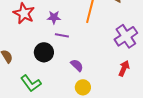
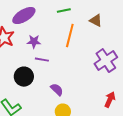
red arrow: (124, 68) -> (110, 100), moved

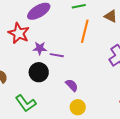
purple star: (34, 42) -> (40, 48), moved

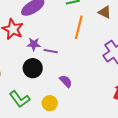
yellow circle: (78, 107) -> (50, 103), moved

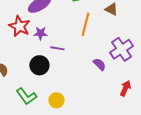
purple star: (34, 44) -> (40, 33), moved
purple semicircle: (66, 81) -> (99, 64), moved

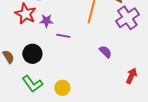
purple cross: (121, 49) -> (127, 18), moved
black circle: (39, 65) -> (32, 54), moved

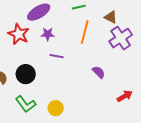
purple star: (46, 21) -> (48, 34), moved
red arrow: (131, 76) -> (125, 96), turned 35

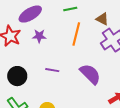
purple line: (57, 56) -> (52, 70), moved
purple semicircle: (99, 72) -> (90, 74), size x1.6

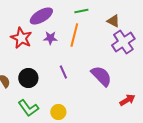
orange line: (76, 34) -> (74, 35), moved
purple line: (52, 70) -> (63, 72), turned 56

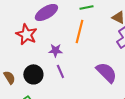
purple star: (50, 38) -> (55, 50), moved
purple line: (63, 72) -> (60, 71), moved

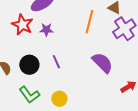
orange line: (79, 31) -> (89, 22), moved
purple star: (55, 50) -> (46, 30), moved

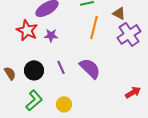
purple semicircle: (102, 63) -> (90, 68), moved
green L-shape: (29, 95) -> (34, 100), turned -95

